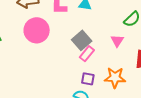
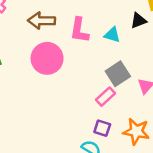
gray square: (82, 40) -> (118, 74), moved

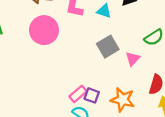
pink rectangle: (106, 97) -> (78, 94), moved

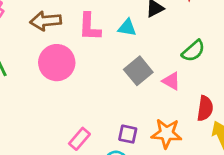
pink triangle: (133, 59) -> (171, 81), turned -35
pink rectangle: (78, 94) -> (79, 139), moved

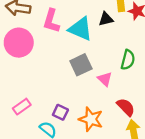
cyan triangle: (127, 28) -> (80, 29), size x1.6
green semicircle: (193, 51) -> (128, 60), turned -48
red semicircle: (205, 108) -> (126, 107), turned -66

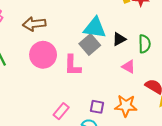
black triangle: (106, 19) -> (119, 39), moved
pink L-shape: (51, 21) -> (73, 65), moved
gray square: (81, 65) -> (90, 45), moved

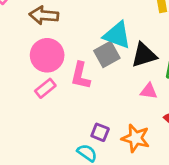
black triangle: (119, 39) -> (144, 55), size x1.5
pink triangle: (129, 67) -> (149, 91), turned -32
pink rectangle: (61, 111) -> (45, 88), moved

